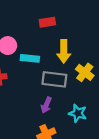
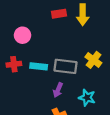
yellow arrow: (64, 51) -> (83, 15), moved
cyan rectangle: (30, 58) -> (39, 66), moved

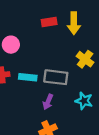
yellow cross: (93, 60) -> (85, 59), moved
cyan star: (87, 98) -> (84, 101), moved

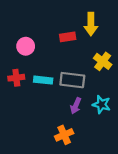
red rectangle: (49, 22) -> (68, 37), moved
purple arrow: (48, 102) -> (76, 106), moved

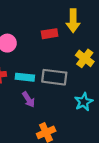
cyan star: (101, 105) -> (84, 102), turned 30
purple arrow: (76, 106) -> (28, 99), moved, turned -56

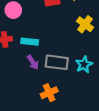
gray rectangle: (54, 77) -> (57, 62), moved

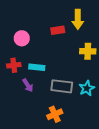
yellow cross: (85, 24) -> (88, 51), turned -35
purple arrow: (33, 62) -> (28, 85), moved

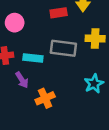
gray rectangle: (62, 86) -> (63, 48), moved
orange cross: (55, 114) -> (45, 98), moved

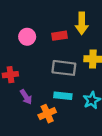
pink circle: (15, 23) -> (27, 37), moved
cyan rectangle: (33, 58) -> (63, 96), moved

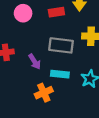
purple arrow: (26, 97) -> (35, 62), moved

